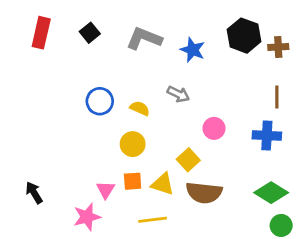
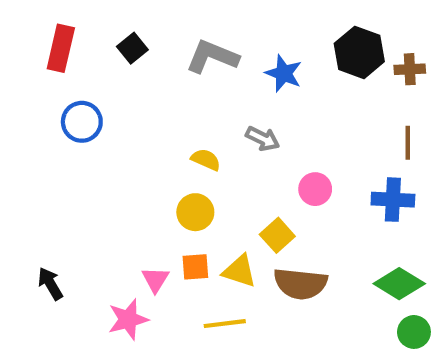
blue circle: (100, 101) -> (82, 122), moved

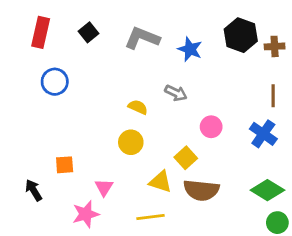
blue cross: (393, 200) -> (263, 134), turned 32
orange square: (195, 267) -> (65, 165), moved

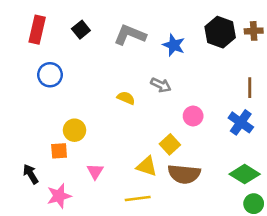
brown cross: (275, 46) -> (254, 31), moved
yellow circle: (131, 142) -> (74, 130), moved
pink star: (86, 214) -> (59, 196), moved

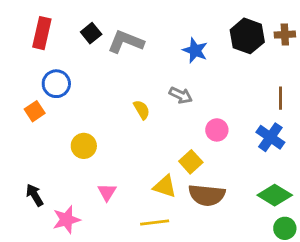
gray L-shape: (130, 35) -> (126, 42), moved
yellow semicircle: (126, 98) -> (142, 110), turned 36
orange square: (59, 151) -> (35, 111), moved, turned -30

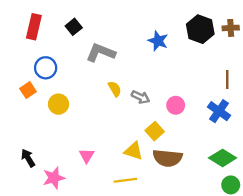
gray L-shape: (126, 42) -> (101, 53), moved
gray arrow: (181, 95) -> (141, 97), moved
yellow circle: (84, 146) -> (58, 104), moved

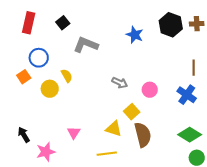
yellow semicircle: (115, 89) -> (67, 76), moved
brown semicircle: (167, 158) -> (143, 135), turned -110

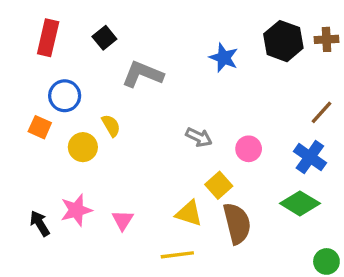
brown line: (194, 68) -> (322, 112), turned 42
orange square: (24, 77) -> (40, 127), turned -32
green diamond: (190, 135) -> (300, 203), moved
pink star: (46, 152) -> (76, 210), moved

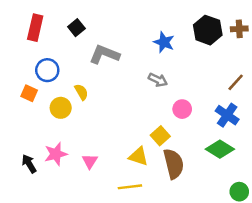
gray arrow: (199, 137) -> (158, 80), moved

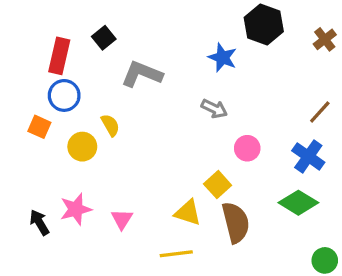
red rectangle: (35, 28) -> (59, 56), moved
brown cross: (239, 29) -> (325, 39), turned -35
black hexagon: (208, 30) -> (264, 25), moved

